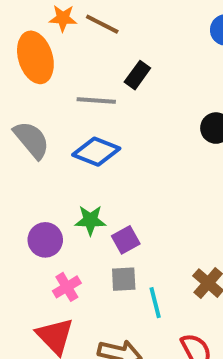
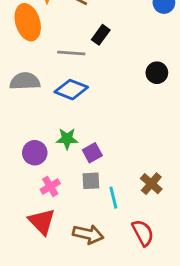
gray semicircle: (32, 140) -> (25, 81), turned -52

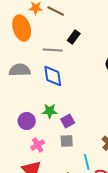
blue diamond: (71, 90) -> (53, 76), turned 60
cyan line: (113, 198) -> (87, 162), moved

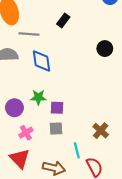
gray line: (53, 50) -> (29, 34), moved
purple square: (68, 121) -> (57, 108), turned 32

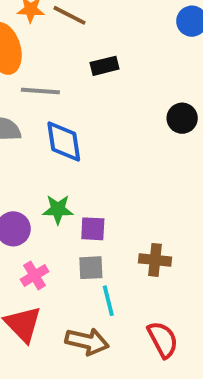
black rectangle: (63, 21) -> (104, 66), turned 40
brown cross: (101, 131) -> (155, 260), moved, turned -35
cyan line: (77, 150) -> (108, 301), moved

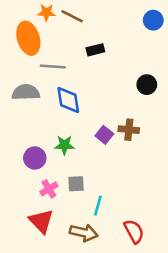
purple square: (93, 229) -> (104, 135), moved, turned 36
brown cross: (155, 260) -> (129, 130), moved
gray square: (91, 268) -> (76, 184), moved
cyan line: (108, 301) -> (98, 206), turned 30

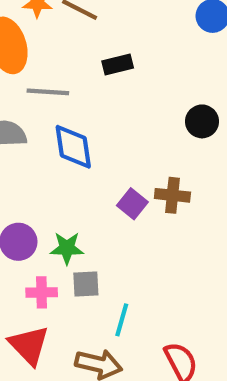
green star: (64, 145) -> (67, 248), moved
pink cross: (49, 189) -> (42, 292), turned 30

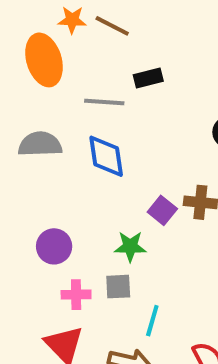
gray line: (48, 92) -> (104, 102), moved
green star: (67, 248) -> (130, 246), moved

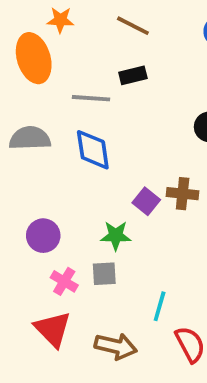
brown line: (112, 26) -> (133, 26), moved
pink cross: (76, 295) -> (64, 281), turned 32
cyan line: (152, 321) -> (160, 306), moved

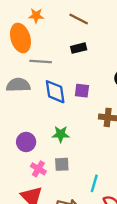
gray line: (91, 98) -> (41, 61), moved
purple square: (146, 201) -> (82, 91), moved, turned -32
green star: (116, 236) -> (61, 134), moved

